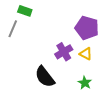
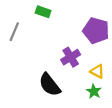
green rectangle: (25, 11) -> (43, 12), moved
yellow triangle: (86, 54) -> (97, 71), moved

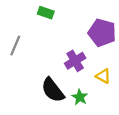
gray line: (14, 32) -> (15, 46), moved
green star: (94, 91) -> (80, 97), moved

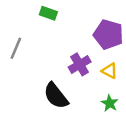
yellow triangle: (103, 76) -> (110, 71), moved
green star: (80, 97) -> (110, 103), moved

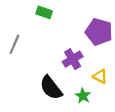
yellow triangle: (110, 71) -> (100, 76), moved
green star: (110, 103) -> (83, 96), moved

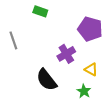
gray line: (14, 44) -> (13, 40), turned -42
green star: (83, 96) -> (84, 91), moved

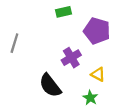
green rectangle: (40, 11) -> (64, 12), moved, turned -32
gray line: (13, 40) -> (14, 43), turned 36

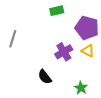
yellow triangle: (98, 74) -> (88, 51), moved
black semicircle: (50, 85) -> (45, 77), size x0.7

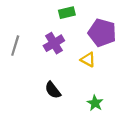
yellow triangle: (88, 51) -> (88, 60), moved
purple cross: (64, 52) -> (54, 43), moved

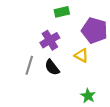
gray line: (15, 46) -> (29, 65), moved
black semicircle: (53, 90) -> (52, 67), moved

